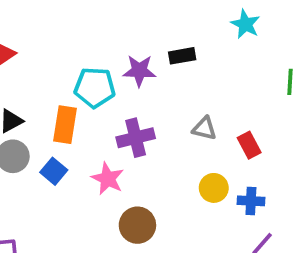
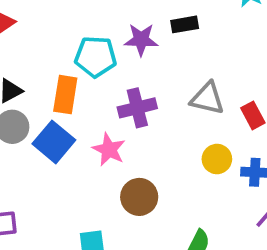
gray triangle: (204, 128) -> (207, 98), size x1.4
blue square: (54, 171) -> (54, 142), size x1.5

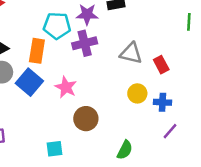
purple cross: (137, 108) -> (85, 43), moved

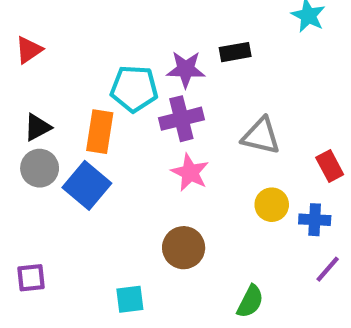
red rectangle: (161, 65) -> (330, 166), moved
pink star: (66, 87) -> (190, 172), moved

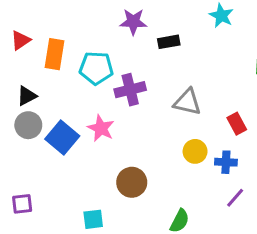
purple star: (186, 69) -> (133, 22), moved
orange rectangle: (100, 132) -> (55, 54), moved
pink star: (190, 172) -> (101, 128), moved

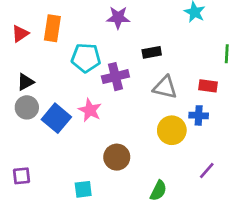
black rectangle: (169, 42) -> (152, 52), moved
orange rectangle: (55, 54) -> (52, 28), moved
red rectangle: (237, 124) -> (208, 86), moved, turned -54
yellow circle: (195, 151) -> (172, 130), size x1.4
blue cross: (226, 162) -> (199, 115), moved

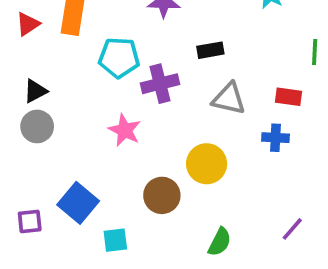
blue square: (56, 118) -> (78, 203), moved
yellow circle: (172, 130) -> (207, 164), moved
purple line: (207, 171) -> (292, 229), moved

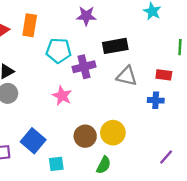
black rectangle: (210, 50) -> (115, 46), size x1.5
yellow circle: (207, 164) -> (113, 133), moved
green semicircle: (220, 242) -> (104, 165), moved

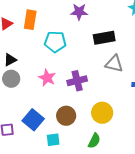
purple cross: (84, 67) -> (77, 81), moved
pink star: (62, 96) -> (47, 78), moved
brown circle: (85, 136) -> (66, 116), moved

